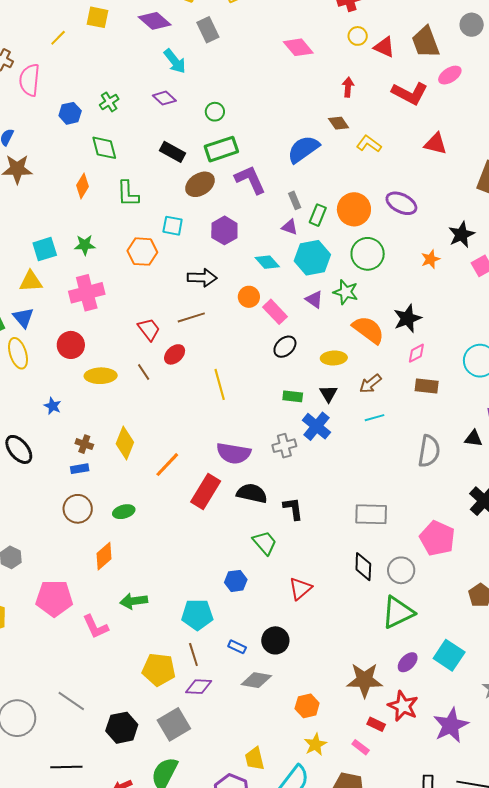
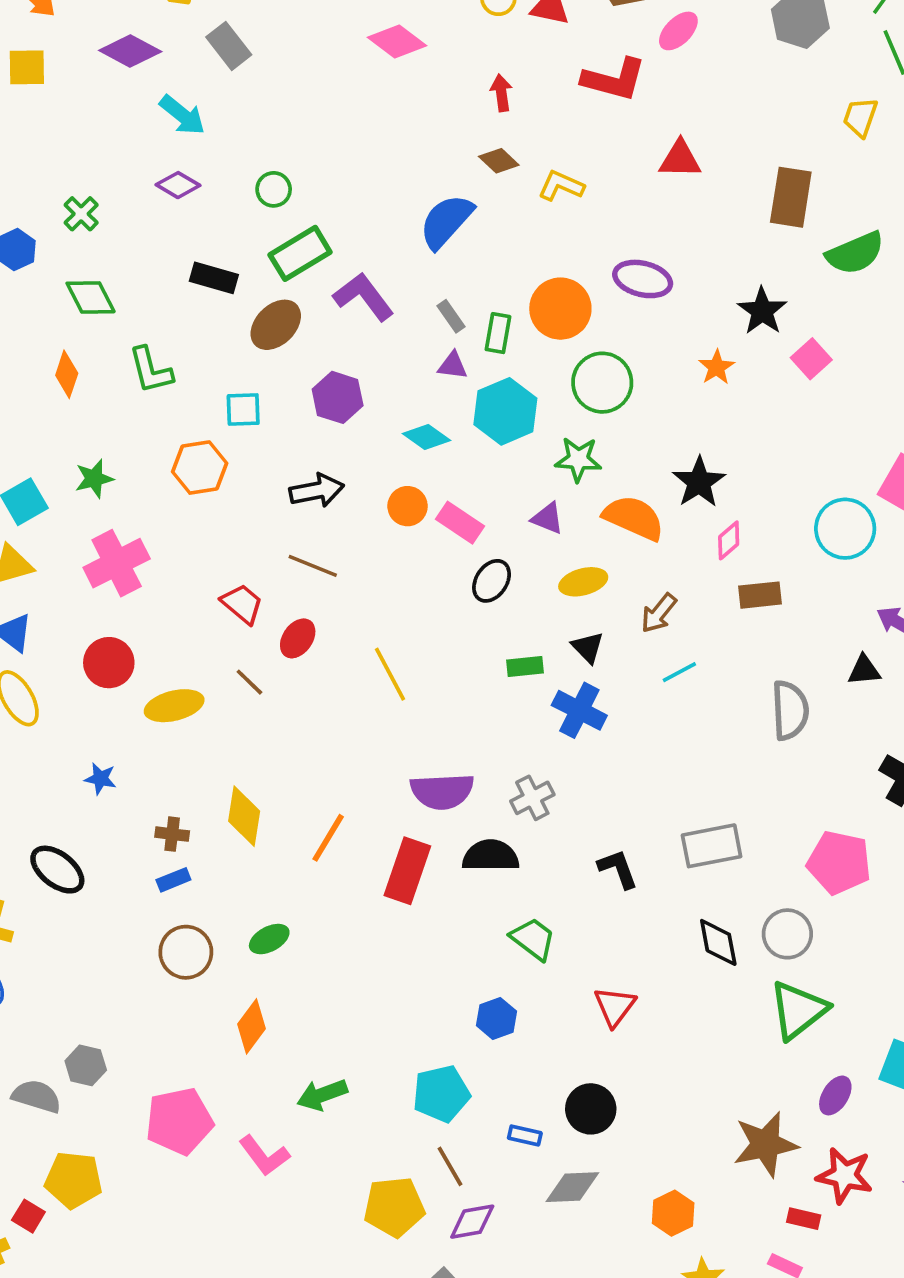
purple triangle: (314, 299) -> (548, 518), moved
brown line: (191, 317) -> (313, 566), turned 52
gray cross: (284, 446) -> (532, 798), moved
black L-shape: (293, 509) -> (618, 869), moved

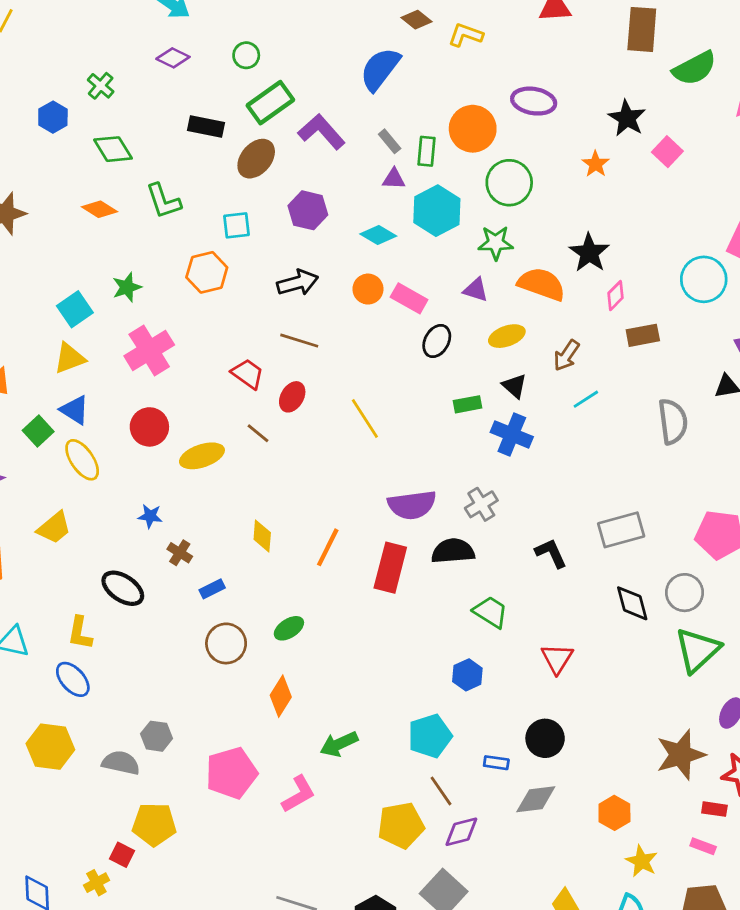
orange diamond: (67, 374) -> (99, 209), turned -72
yellow diamond: (244, 816) -> (262, 536), size x0.7
brown cross: (172, 834) -> (180, 553), moved, turned 30
pink L-shape: (264, 1156) -> (298, 794), turned -78

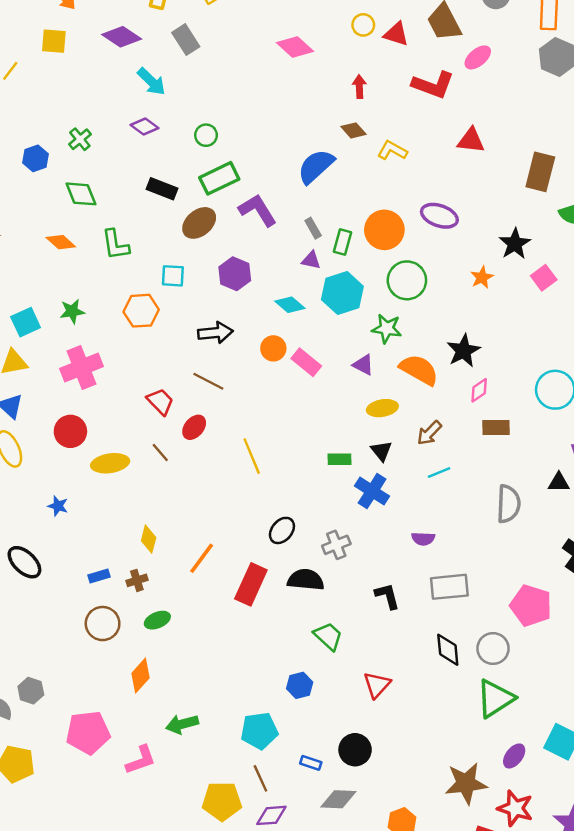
black ellipse: (437, 341) -> (282, 530), moved
purple semicircle: (412, 505) -> (423, 539), moved, size x0.6
brown cross: (180, 553) -> (137, 580), moved, turned 30

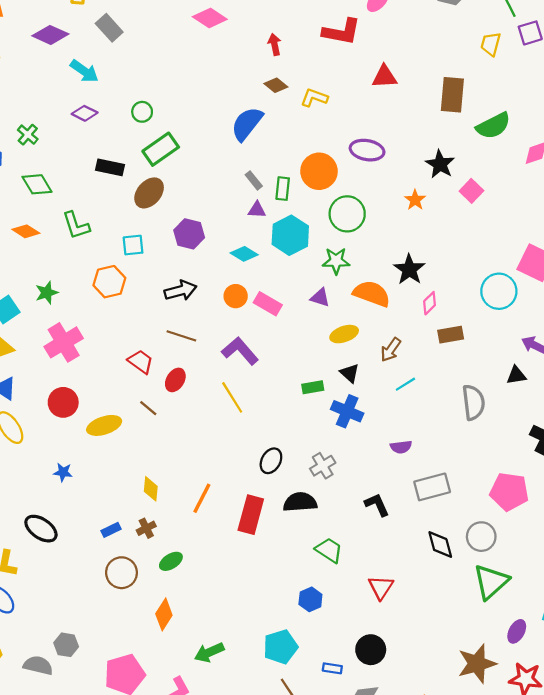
purple L-shape: (258, 210) -> (240, 351), moved

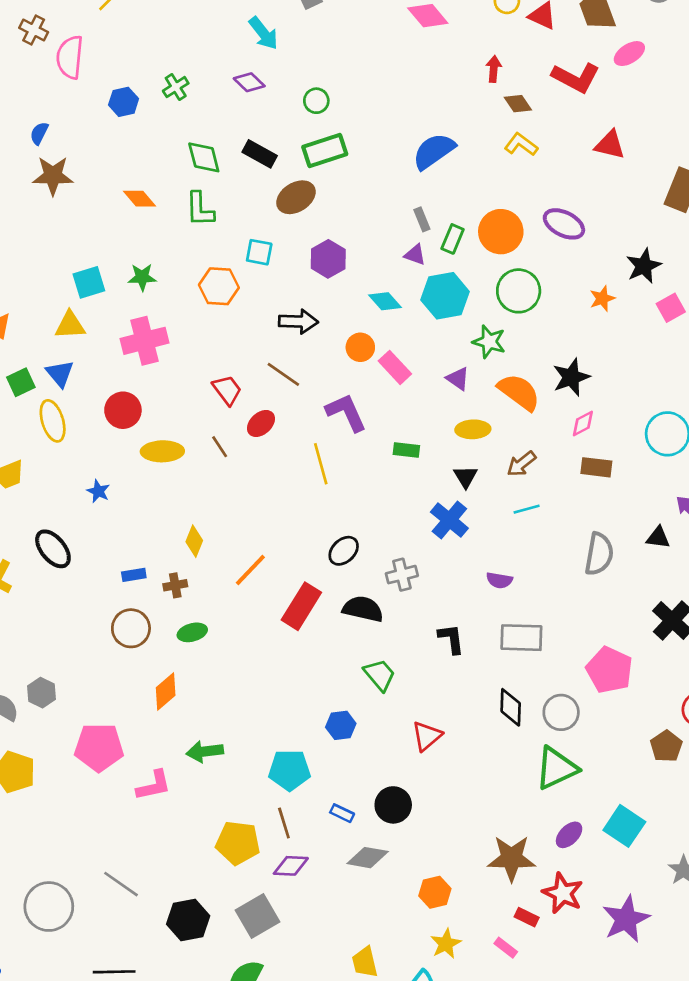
brown diamond: (276, 85) -> (518, 104), moved
green diamond: (37, 184) -> (204, 157), moved
green rectangle: (313, 387) -> (406, 450), moved

